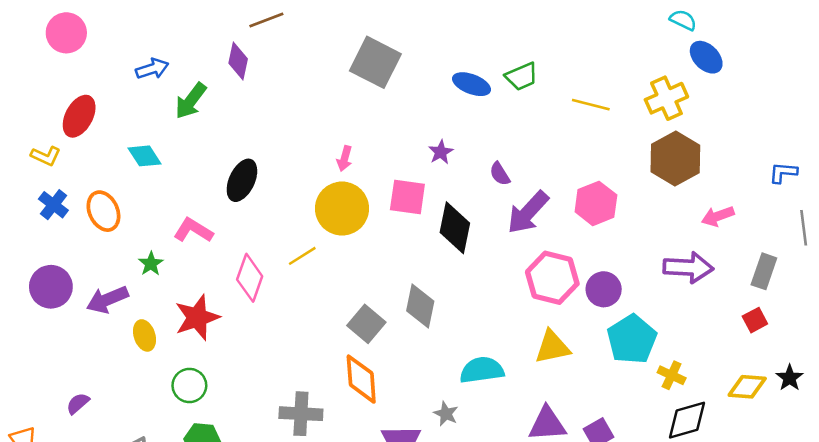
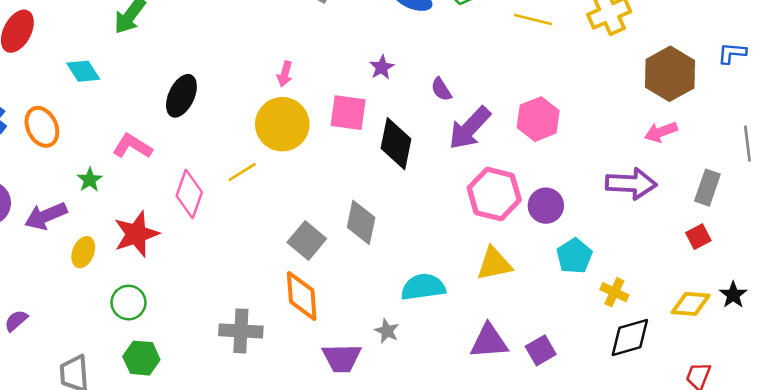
brown hexagon: (675, 159) -> (670, 74), moved
blue L-shape: (783, 173) -> (732, 53), moved
yellow ellipse: (145, 335) -> (83, 252), turned 40
cyan pentagon: (632, 339) -> (574, 256), size x0.7

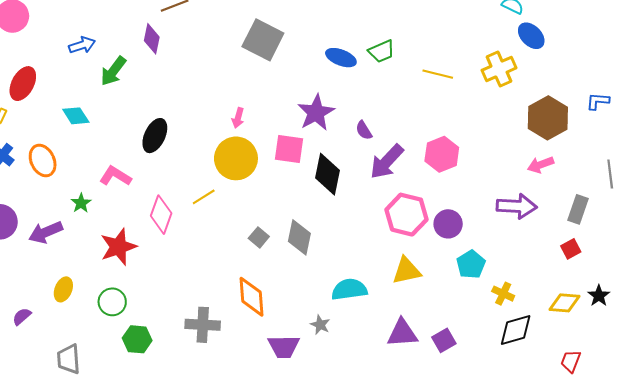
purple star: (382, 67) -> (316, 113), size x1.8
gray square: (307, 241) -> (259, 237), moved, size x0.7
yellow ellipse: (83, 252) -> (63, 289), moved
green hexagon: (141, 358) -> (137, 339), moved

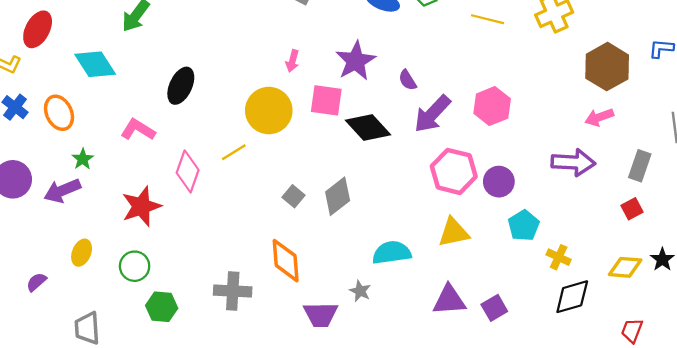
cyan diamond: (76, 116) -> (95, 64), size x1.4
pink arrow: (238, 118) -> (292, 61), moved
black diamond: (327, 174) -> (368, 127), turned -54
green star: (81, 203) -> (83, 159), moved
gray diamond: (299, 237) -> (338, 196), turned 40

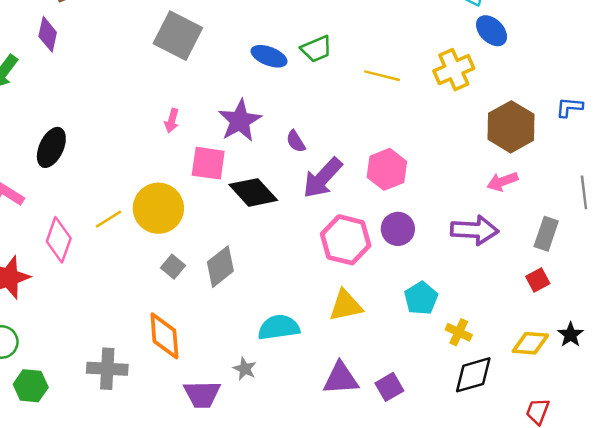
yellow circle: (269, 111) -> (158, 208), moved
purple circle: (499, 182) -> (398, 229), moved

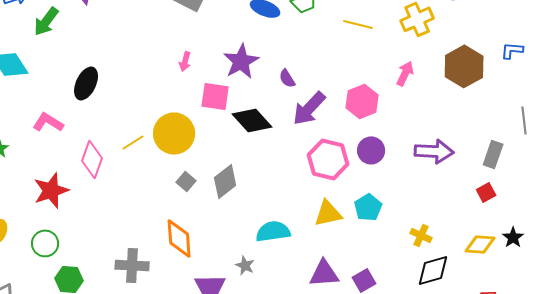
pink arrow: (502, 181) -> (405, 73), moved, turned 135
cyan pentagon: (421, 298) -> (368, 207), moved

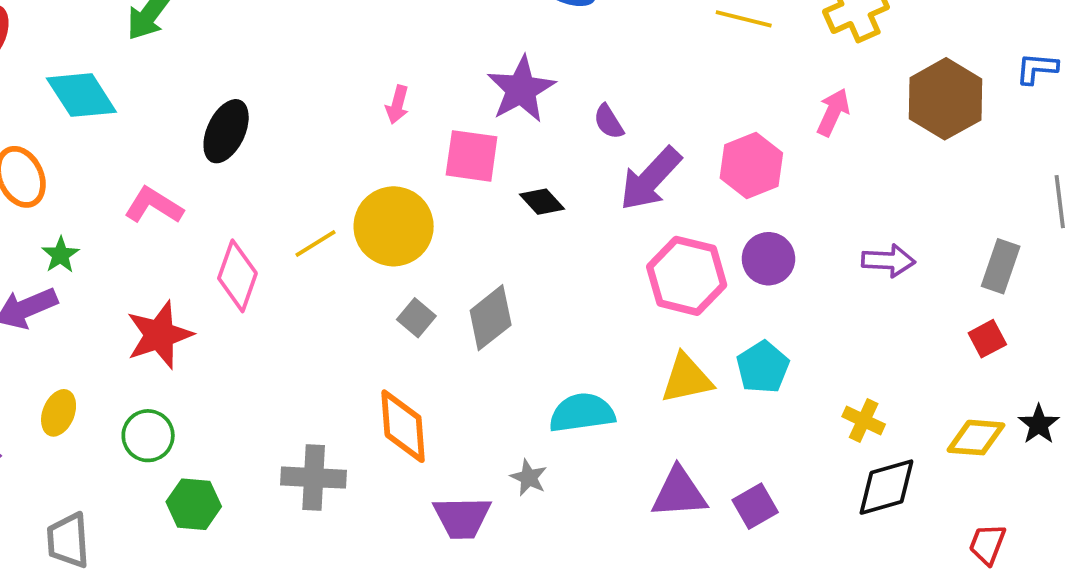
pink arrow: (185, 61) -> (397, 105), moved
black diamond: (252, 120) -> (542, 202), size x0.6
purple arrow: (434, 151) -> (888, 261), size x0.7

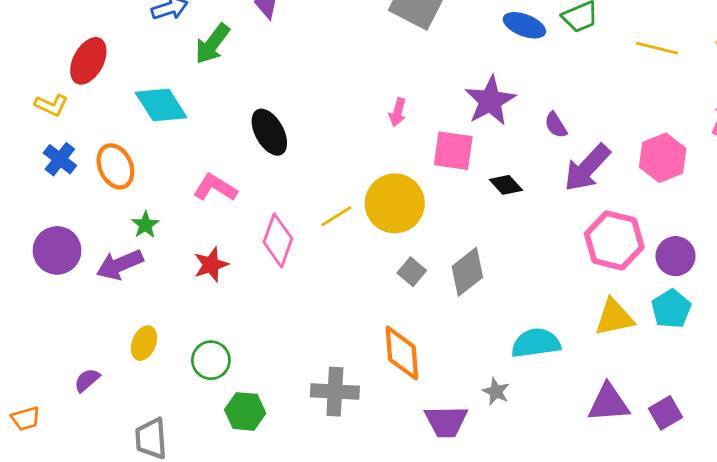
black ellipse: (226, 131) -> (269, 132), turned -54
purple circle: (768, 259) -> (675, 256), moved
red star: (159, 335) -> (211, 265), moved, size x0.7

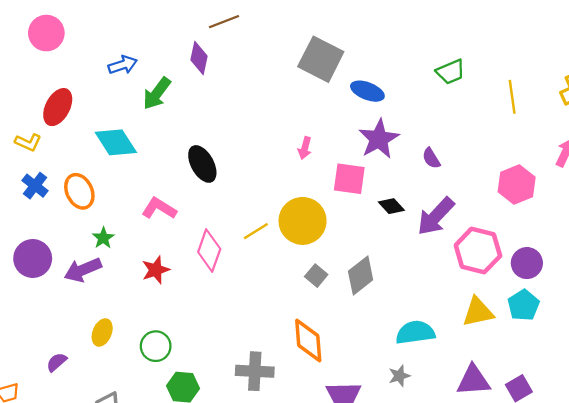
blue ellipse: (524, 25) -> (367, 91), moved
yellow line: (657, 48) -> (512, 97), turned 68
purple arrow: (587, 168) -> (436, 216), moved
gray star: (496, 392) -> (399, 376), moved, turned 30

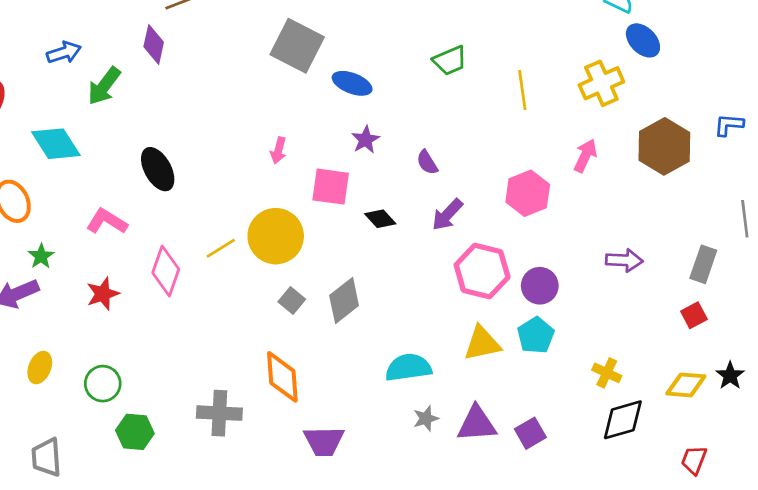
purple star: (379, 139) -> (365, 140), size x0.6
purple arrow: (436, 216) -> (447, 215), moved, size x0.7
gray star: (399, 376) -> (426, 418), moved

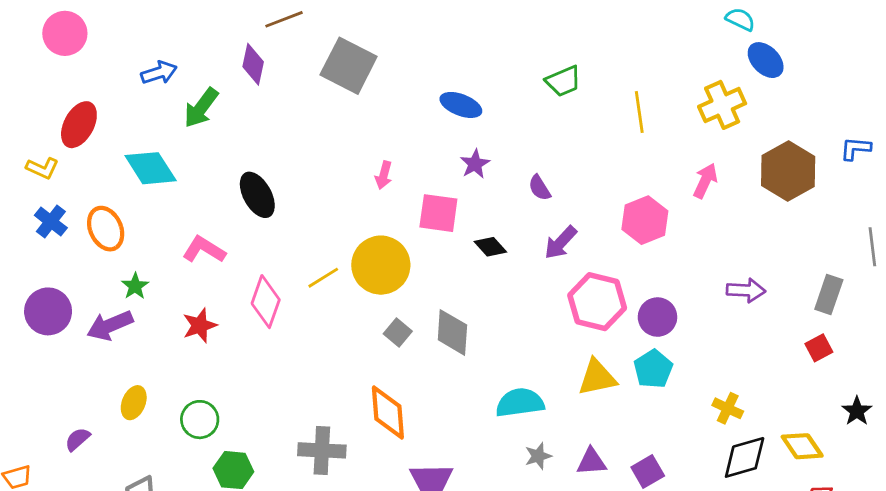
gray square: (297, 46) -> (349, 66), moved
gray diamond: (344, 300) -> (452, 332), turned -48
yellow diamond: (686, 385) -> (802, 446), moved, turned 51
purple triangle: (477, 424) -> (591, 462), size x0.7

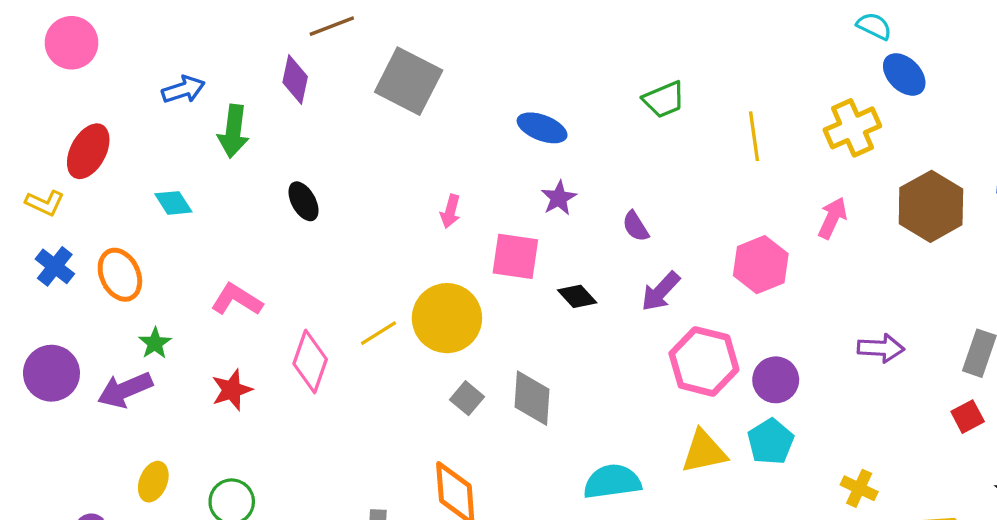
green arrow: (201, 108) -> (233, 131), turned -30
cyan diamond: (151, 168) -> (173, 203), size x0.6
black ellipse: (257, 195) -> (303, 201), moved, size x0.7

